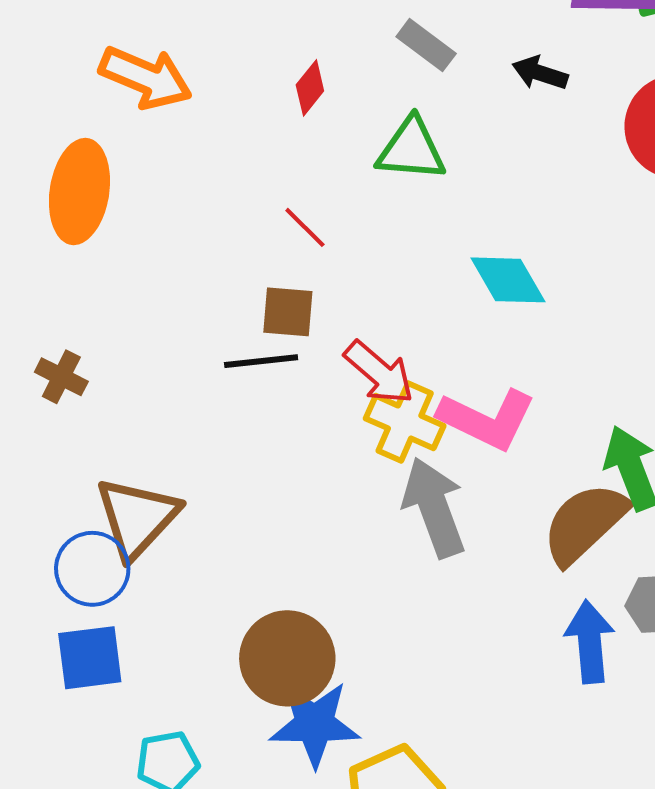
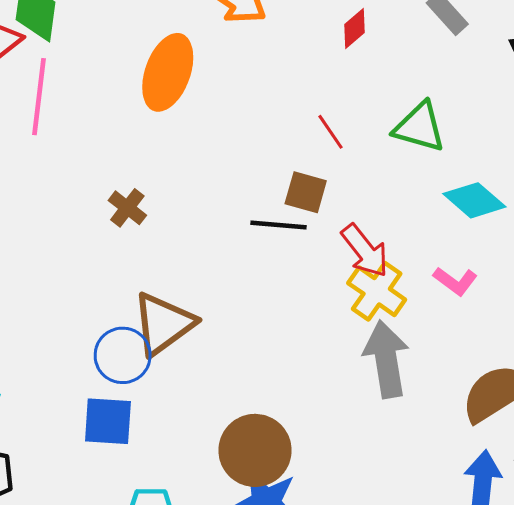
green triangle: (411, 149) -> (419, 127), moved
cyan diamond: (508, 280) -> (474, 200), turned -30
pink L-shape: (487, 419) -> (455, 281), moved, size x0.6

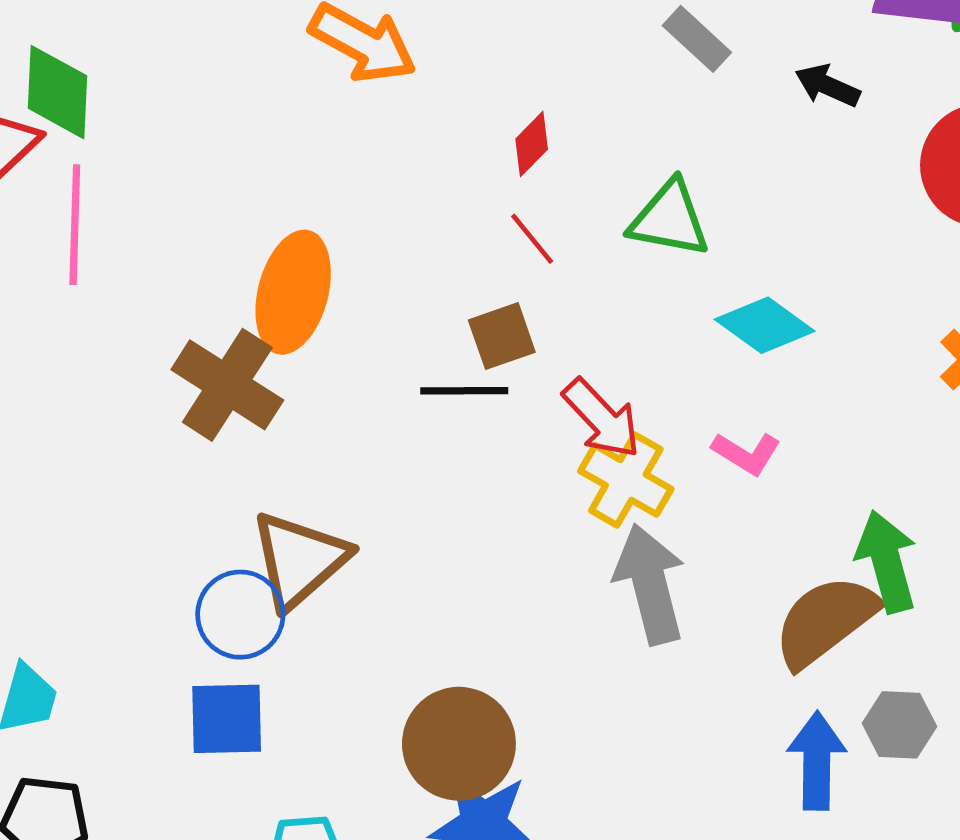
red diamond: (355, 29) -> (532, 144), moved
orange ellipse: (168, 72) -> (293, 292), moved
brown square: (306, 192) -> (502, 336), turned -30
brown cross: (127, 208) -> (227, 385), size x1.8

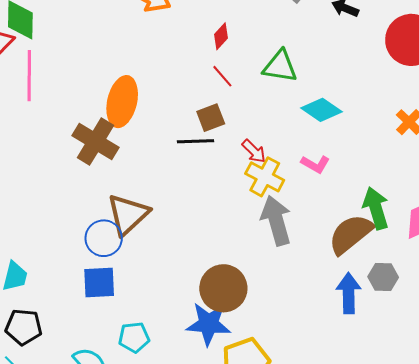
red arrow: (602, 418) -> (254, 151), size x0.7
brown circle: (459, 744) -> (223, 288), moved

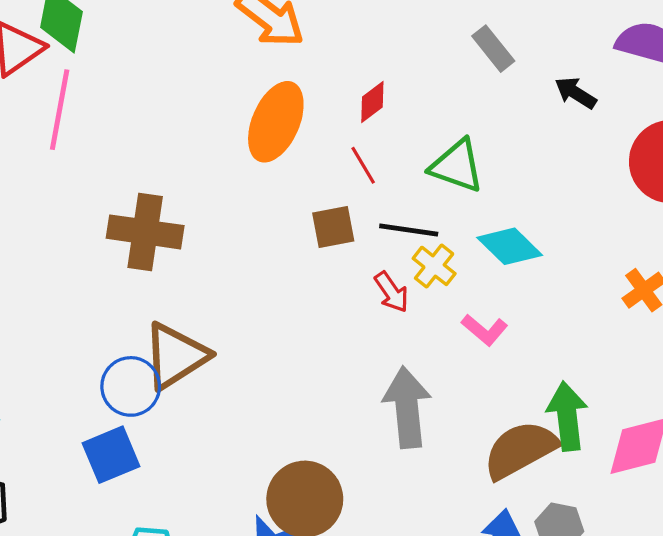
orange ellipse: (122, 102) -> (276, 122), moved
brown cross: (95, 141) -> (145, 232), turned -33
black line: (195, 141) -> (409, 230), moved
yellow cross: (265, 177) -> (434, 266), moved, size x0.7
blue square: (99, 282) -> (111, 455), turned -30

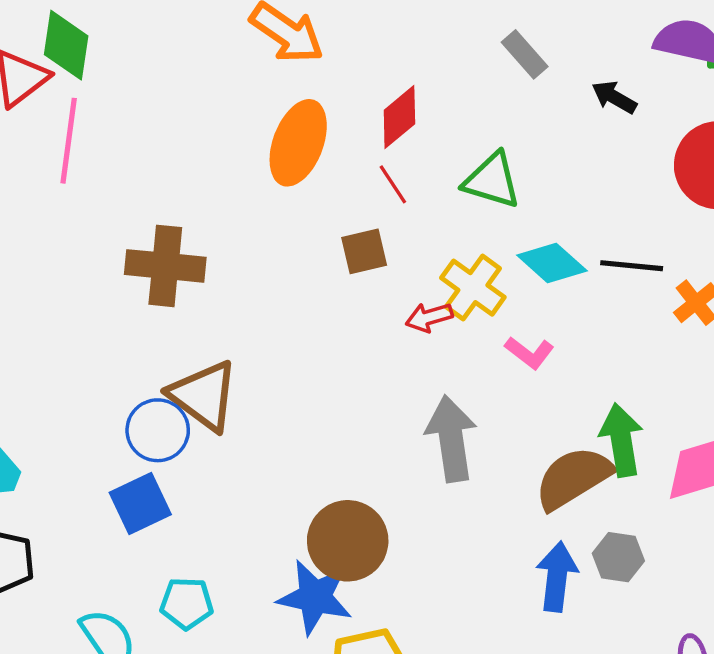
red diamond: (372, 102) -> (399, 117), size x1.4
black line: (409, 230) -> (632, 266), moved
yellow cross: (434, 266) -> (473, 288), size x1.4
red arrow: (392, 292) -> (429, 317), turned 111
brown triangle: (175, 356) -> (204, 396), turned -48

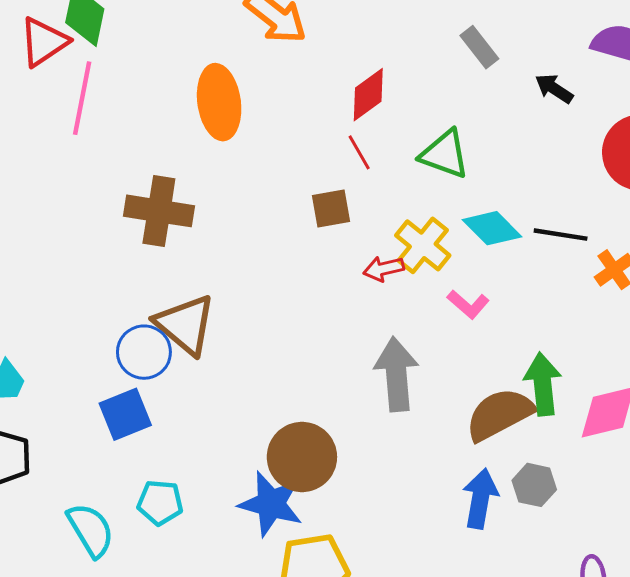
orange ellipse: (298, 143) -> (219, 102), moved, turned -32

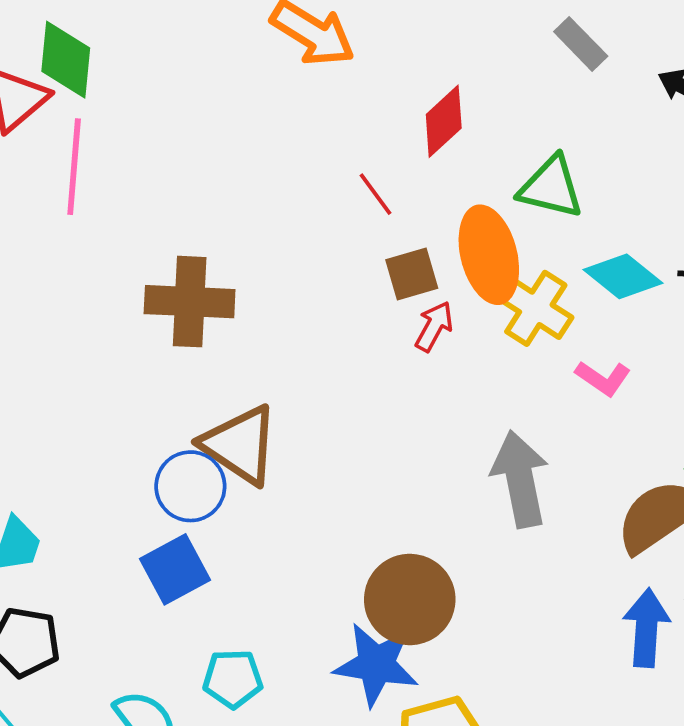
orange ellipse: (219, 102) -> (489, 255), moved
red line: (359, 152) -> (376, 194), moved
red arrow: (384, 269) -> (434, 326), moved, turned 138

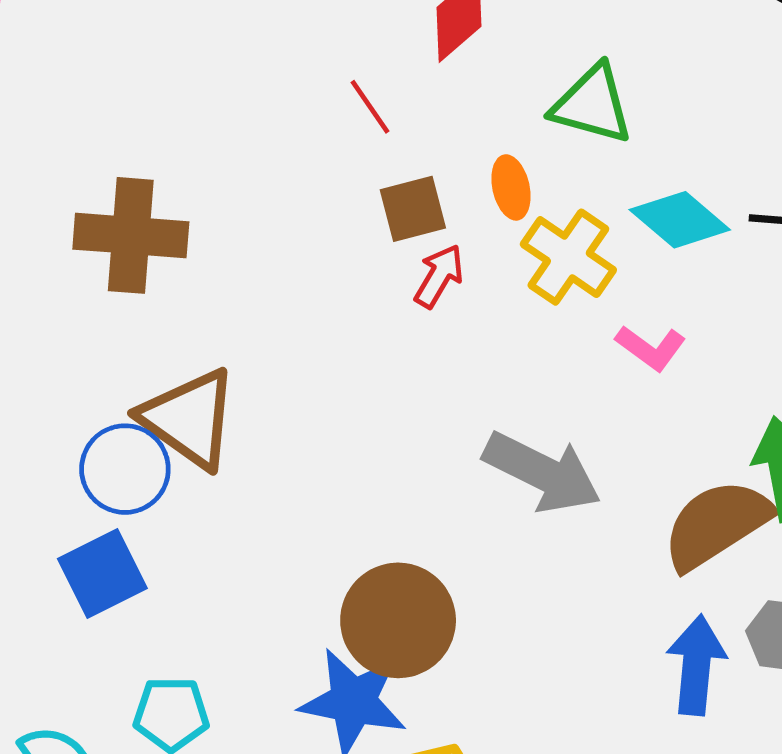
orange ellipse: (489, 255) -> (511, 187), size x0.5
gray arrow: (520, 479) -> (542, 472), turned 126

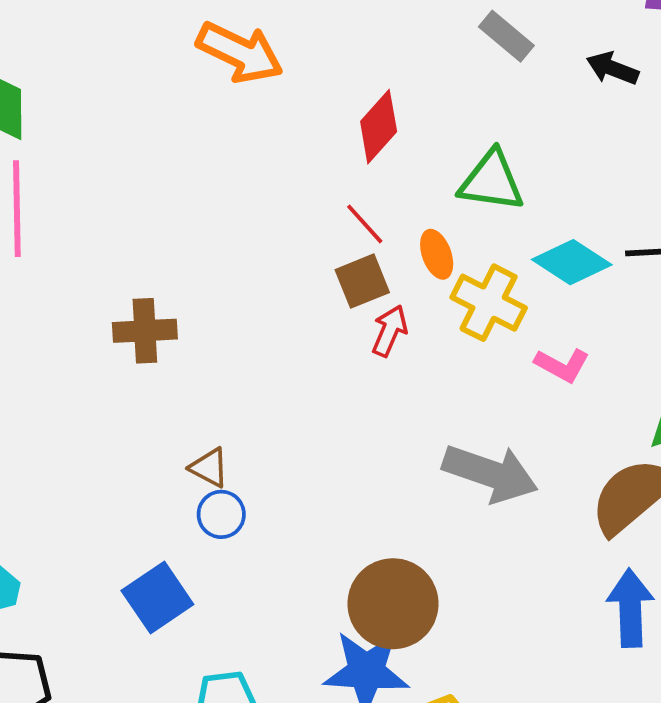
red line: (370, 107) -> (365, 224), moved
brown cross: (131, 235) -> (145, 331), size x0.7
brown triangle: (189, 419) -> (209, 468), size x0.5
blue circle: (125, 469) -> (221, 514), moved, size x0.7

